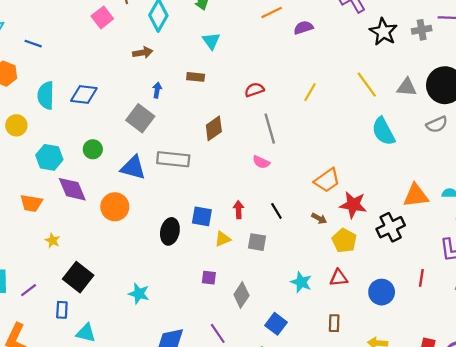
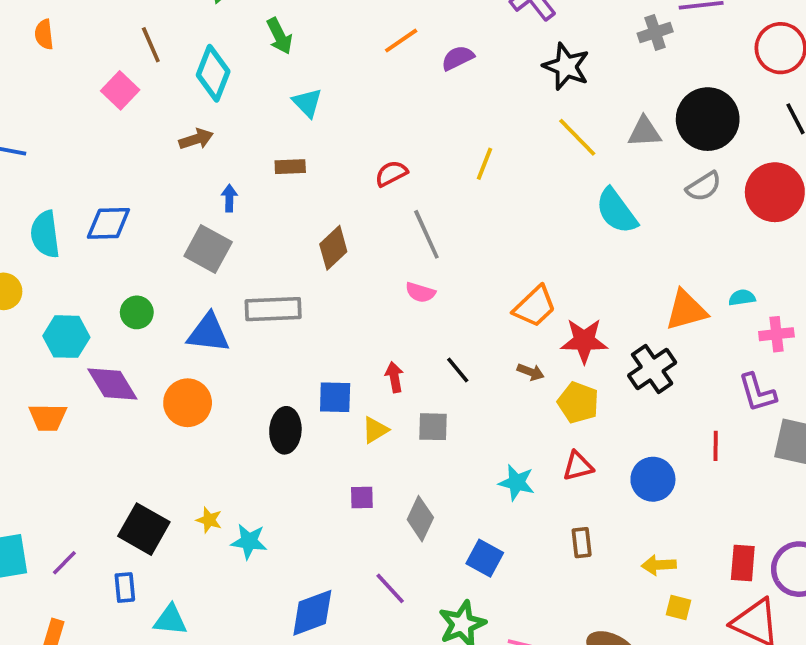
black star: (383, 32) -> (566, 66), moved
yellow star: (53, 240) -> (209, 520), moved

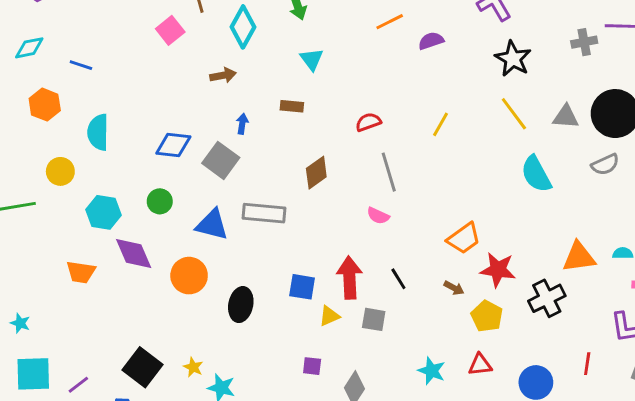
blue diamond: (108, 223) -> (173, 145), moved
red arrow: (394, 377) -> (349, 278), size x1.8
black ellipse: (285, 430) -> (241, 305), moved

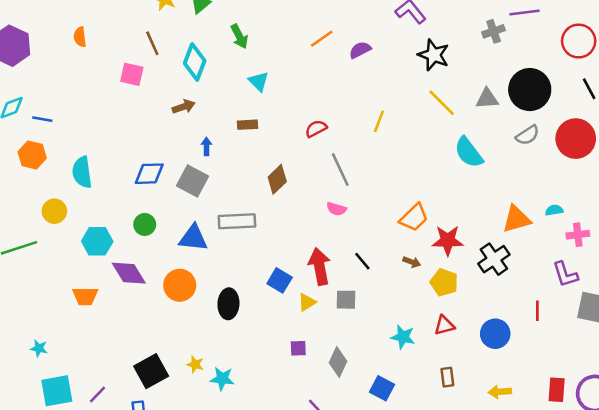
pink square: (170, 30) -> (132, 74), turned -30
blue line: (81, 65) -> (42, 119), moved
blue square: (302, 287) -> (280, 280), turned 30
black square: (143, 367) -> (151, 371), turned 32

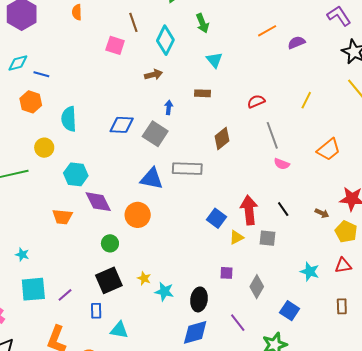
pink semicircle: (336, 209) -> (282, 164), moved
orange trapezoid: (414, 218) -> (329, 149), moved
green circle: (145, 224) -> (110, 243), moved
black ellipse: (228, 304) -> (199, 299), moved

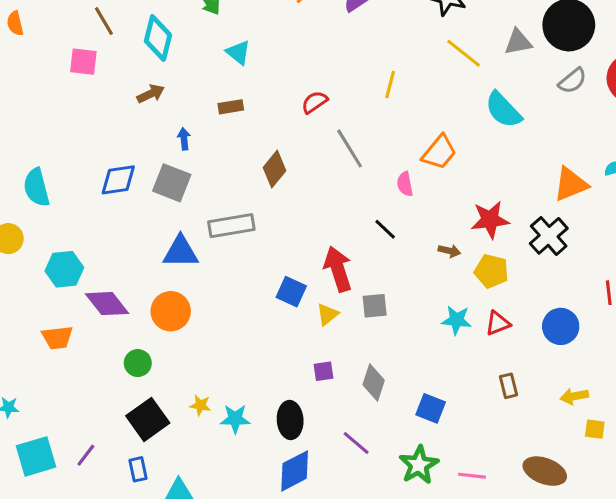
pink semicircle: (282, 164) -> (405, 184), moved, turned 70
black line: (283, 209) -> (385, 229), moved
cyan star: (310, 272) -> (457, 320), moved

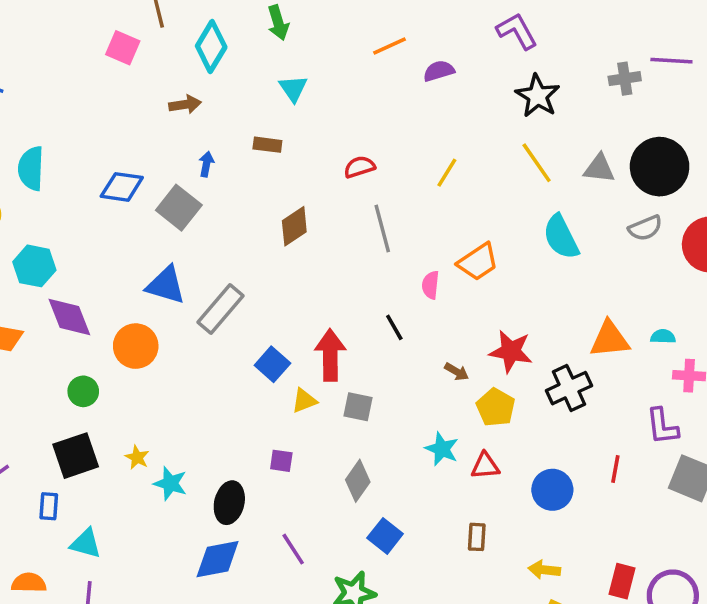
gray rectangle: (231, 226) -> (221, 309), moved, turned -57
gray diamond: (374, 383) -> (358, 481), moved

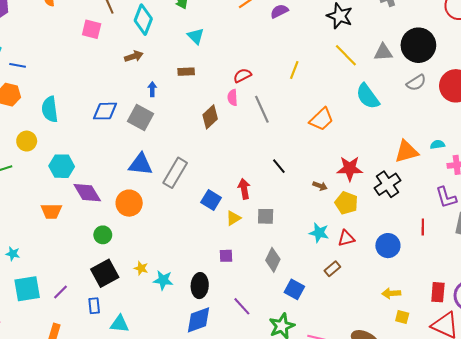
pink semicircle: (430, 285) -> (233, 98), moved
red arrow: (330, 355) -> (244, 189), size x0.7
brown rectangle: (477, 537) -> (332, 269), moved, turned 56

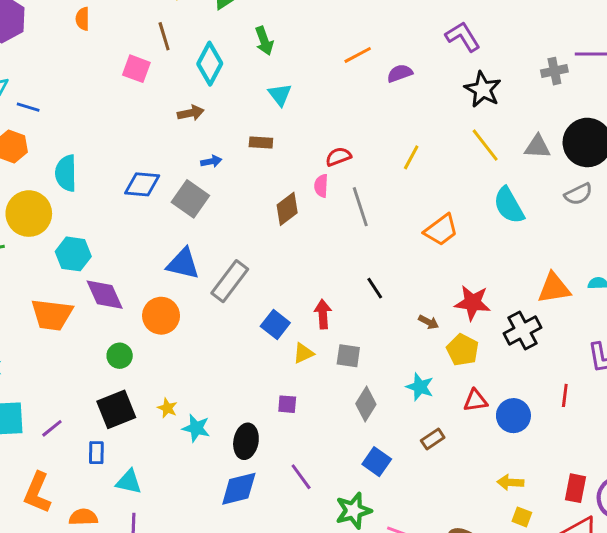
blue arrow: (152, 89) -> (211, 161), turned 72
yellow circle: (27, 141) -> (29, 214), size x1.6
orange trapezoid: (51, 211) -> (52, 315), size x1.4
red triangle: (346, 238) -> (475, 401), moved
gray diamond: (273, 260) -> (366, 404), moved

